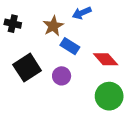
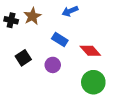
brown star: (53, 26) -> (32, 16), moved
black square: (27, 68) -> (23, 58), size x0.7

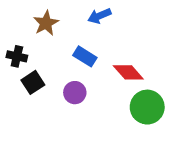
black cross: (11, 20) -> (17, 56), moved
green circle: (93, 82) -> (147, 107), moved

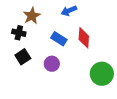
black cross: (17, 56) -> (19, 33), moved
red diamond: (128, 72) -> (84, 38), moved, turned 45

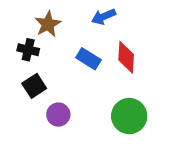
purple circle: (52, 64) -> (58, 115), moved
green circle: (102, 74) -> (129, 116), moved

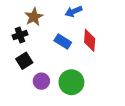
black cross: (28, 50) -> (20, 35), turned -32
green circle: (129, 116) -> (71, 82), moved

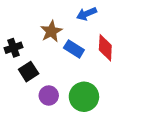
brown star: (34, 17) -> (51, 31), moved
black cross: (20, 35) -> (14, 48), moved

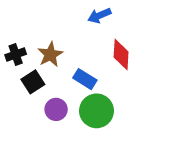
brown star: (51, 31) -> (50, 54), moved
blue rectangle: (74, 49) -> (85, 79), moved

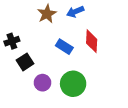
brown star: (50, 54) -> (47, 14), moved
blue rectangle: (85, 79) -> (64, 47), moved

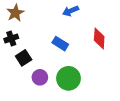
brown star: (47, 14) -> (15, 13), moved
red diamond: (92, 41) -> (99, 38), moved

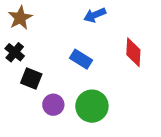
black cross: (11, 38) -> (15, 52), turned -32
black square: (24, 58) -> (31, 78), turned -35

